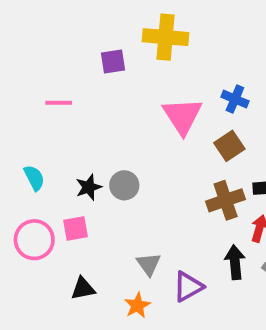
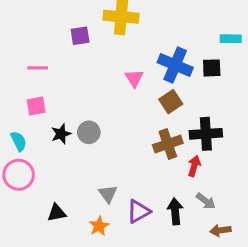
blue cross: (235, 99) -> (175, 65), size x1.6
pink triangle: (182, 116) -> (134, 78), size x0.6
cyan semicircle: (34, 178) -> (19, 141), moved
pink square: (76, 228) -> (36, 106), moved
black arrow: (235, 262) -> (175, 211), moved

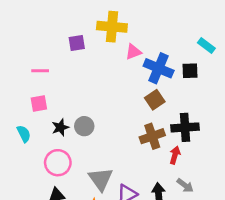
cyan rectangle: (231, 39) -> (206, 46), turned 36
pink triangle: (134, 78) -> (133, 52), moved, turned 42
pink circle: (19, 175) -> (58, 163), moved
gray triangle: (108, 194) -> (101, 179), size x1.5

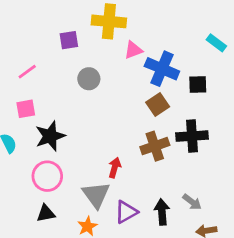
pink line: (40, 71) -> (27, 72), turned -36
black square: (190, 71) -> (198, 84), moved
gray circle: (84, 126) -> (89, 79), moved
black star: (60, 127) -> (50, 136), size x1.5
red arrow: (175, 155) -> (115, 168), moved

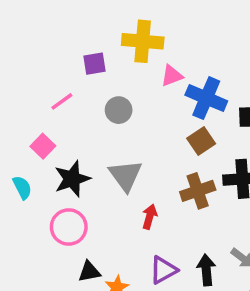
pink line: (27, 72) -> (62, 101), moved
pink square: (26, 109) -> (43, 146), turned -36
gray triangle: (96, 195) -> (125, 175), moved
black triangle: (46, 213) -> (89, 272), moved

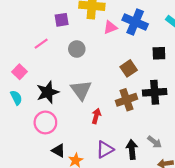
blue cross: (206, 98) -> (135, 22), moved
pink square: (43, 146) -> (19, 72), moved
black triangle: (89, 272) -> (58, 151), turned 40

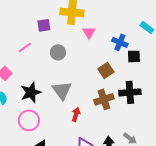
blue cross: (135, 22) -> (120, 42), moved, size x0.7
pink triangle: (110, 27) -> (89, 32), turned -40

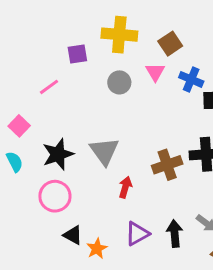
pink triangle: (89, 32) -> (155, 72), moved
gray circle: (58, 52) -> (119, 82), moved
brown square: (106, 70) -> (170, 44), moved

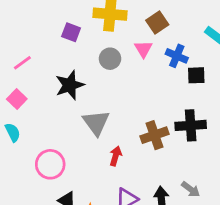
purple square: (77, 54) -> (71, 32), turned 30
pink line: (49, 87) -> (22, 63), moved
black star: (58, 154) -> (70, 85), moved

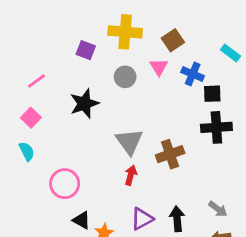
gray triangle: (96, 123) -> (129, 141), moved
black cross: (191, 125) -> (216, 127), moved
gray arrow: (191, 189) -> (218, 209), moved

